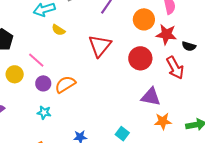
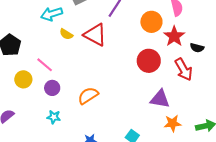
red star: (166, 34) -> (174, 36), turned 30
red triangle: (100, 46) -> (95, 35), moved, turned -40
orange semicircle: (65, 84) -> (88, 96), moved

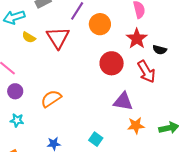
orange circle: (151, 22) -> (100, 24), moved
red triangle: (95, 35) -> (58, 38), turned 30

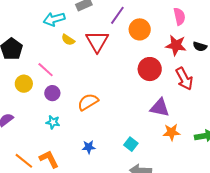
red star: (137, 39) -> (176, 45), turned -30
black semicircle: (160, 50) -> (200, 47), moved

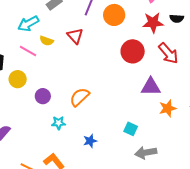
red triangle: (97, 41) -> (75, 36), size x0.7
pink line: (46, 70) -> (28, 51), moved
yellow circle: (24, 84) -> (18, 79), moved
cyan star: (53, 122) -> (59, 123), moved

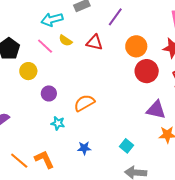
orange circle: (114, 15) -> (136, 46), moved
red triangle: (75, 36) -> (94, 42), turned -48

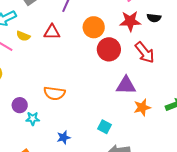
purple circle: (49, 93) -> (20, 105), moved
orange semicircle: (84, 103) -> (54, 93), turned -130

